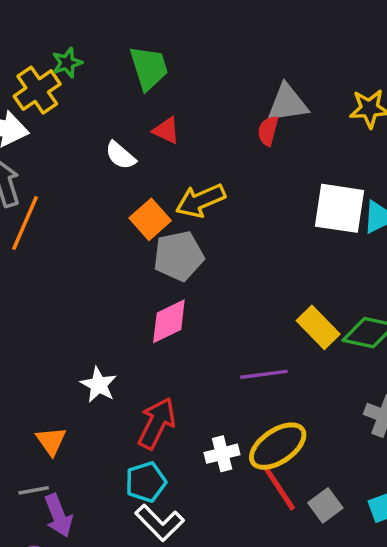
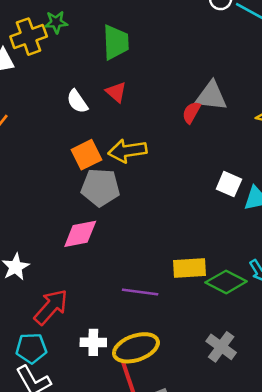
white square: (340, 208) -> (229, 184), size x0.6
yellow rectangle: (318, 327) -> (189, 268), turned -64

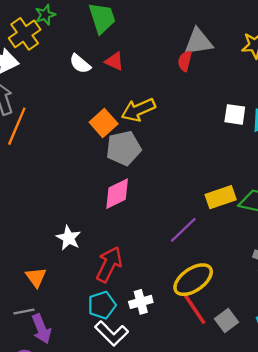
white semicircle: (77, 101) -> (80, 64), moved
purple line: (140, 292) -> (183, 230), turned -36
white cross: (93, 342) -> (141, 302), moved

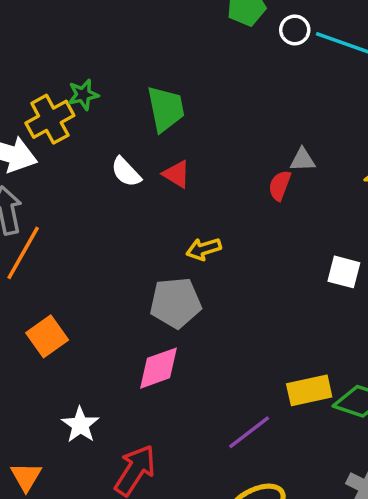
gray triangle: (198, 42) -> (302, 160), size x0.6
yellow arrow: (138, 110) -> (204, 249), size x0.7
orange square: (104, 123) -> (47, 336), moved

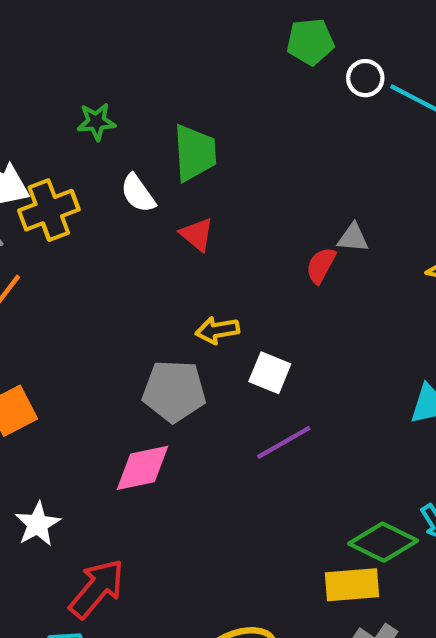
yellow cross: (50, 119) -> (49, 210), moved
white semicircle: (126, 172) -> (138, 193), moved
white square: (344, 272) -> (270, 373), moved
yellow rectangle: (309, 390) -> (352, 585), moved
purple line: (249, 432) -> (284, 442), moved

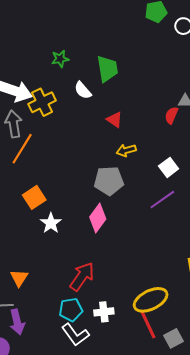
red triangle: (197, 234) -> (114, 120), moved
white square: (270, 373) -> (169, 167), moved, turned 36
pink diamond: (143, 468) -> (98, 218), turned -36
white star: (38, 524) -> (51, 223), moved

